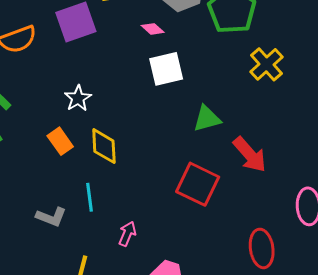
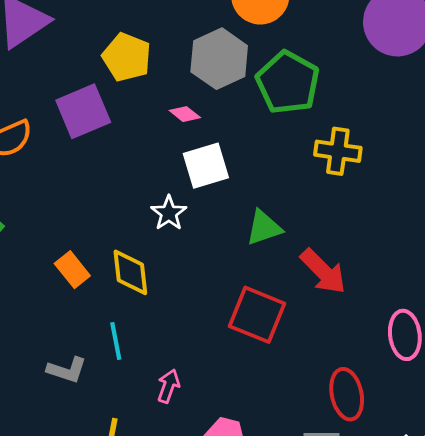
yellow cross: (267, 64) -> (338, 151), turned -36
white star: (78, 98) -> (169, 213), moved

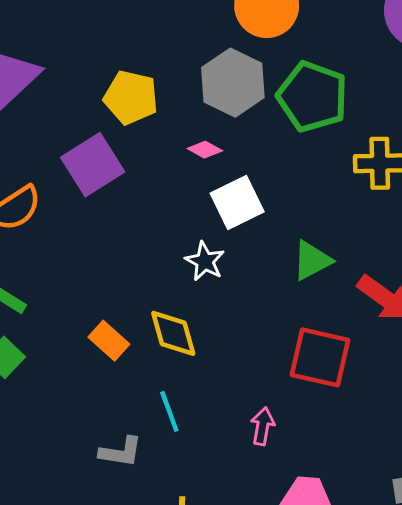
pink arrow: (168, 386) -> (263, 426), moved

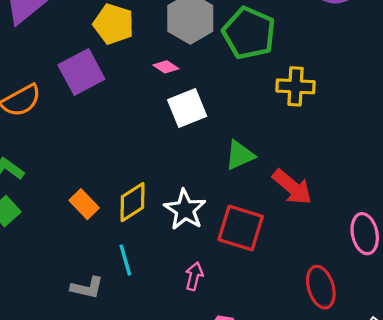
white star: (205, 261) -> (185, 210), moved, size x1.4
yellow diamond: (173, 333) -> (132, 202), turned 69

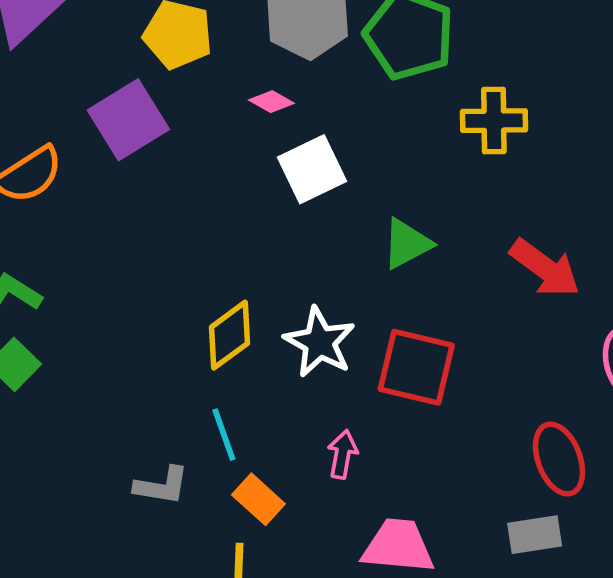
red arrow: (292, 187) -> (545, 268), moved
orange rectangle: (84, 204) -> (258, 499), moved

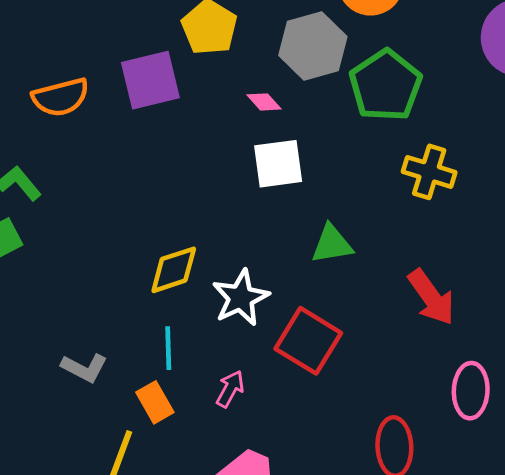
cyan line: (224, 435) -> (168, 348), moved

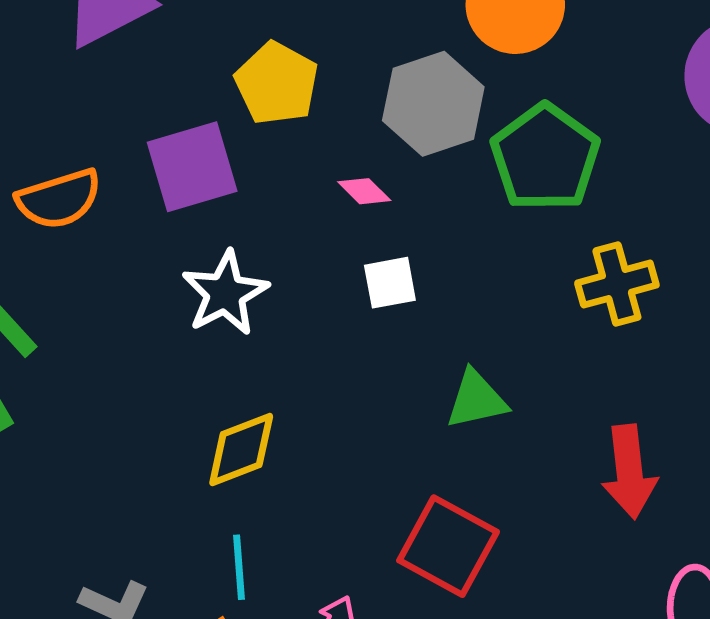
white square: (278, 164) -> (390, 283), size x0.7
yellow cross: (429, 172) -> (617, 284), turned -30
red arrow: (431, 297) -> (629, 472), turned 32
white star: (241, 298) -> (225, 293), moved

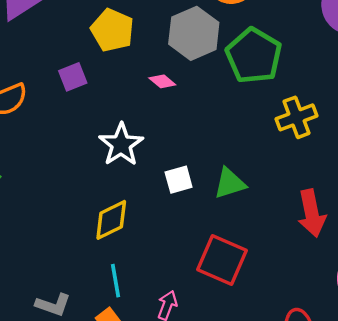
purple square: (192, 167) -> (73, 77), size x0.6
white square: (390, 283) -> (179, 180), moved
white star: (225, 293) -> (121, 145), moved

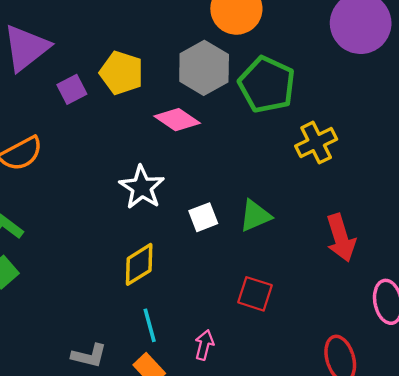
purple square: (73, 77) -> (72, 89), moved
pink diamond: (162, 81) -> (177, 120), size x1.6
red square: (222, 260) -> (255, 294), size x0.7

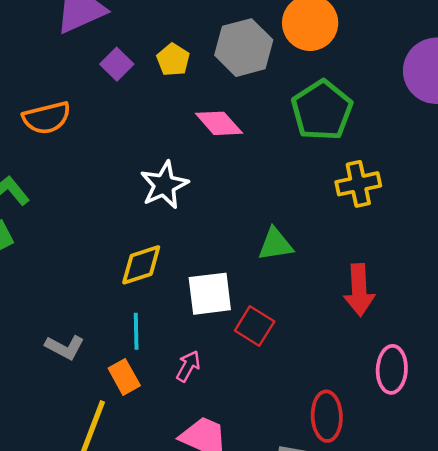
gray hexagon: (204, 68) -> (244, 48), moved
yellow pentagon: (122, 73) -> (173, 60), size x0.7
purple square: (72, 89) -> (117, 64), turned -32
white square: (203, 217) -> (210, 294), moved, size x1.5

